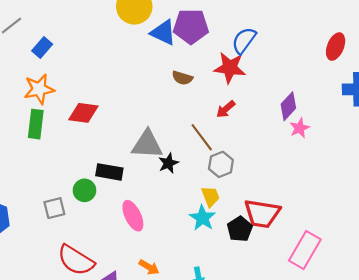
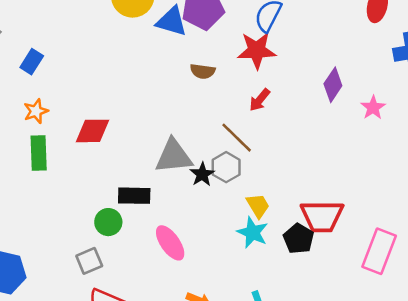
orange star: (39, 89) -> (36, 111), size x0.7
pink star: (300, 128) -> (373, 108), moved
gray hexagon: (221, 164) -> (226, 167), moved
gray square: (54, 208) -> (89, 261), moved

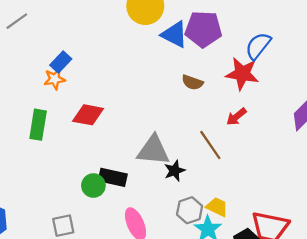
blue rectangle: (32, 62) -> (61, 62), moved
orange star: (36, 111) -> (55, 79), moved
gray hexagon: (226, 167) -> (190, 210), moved
yellow trapezoid: (258, 206) -> (217, 207), turned -45
green circle: (108, 222) -> (93, 186), moved

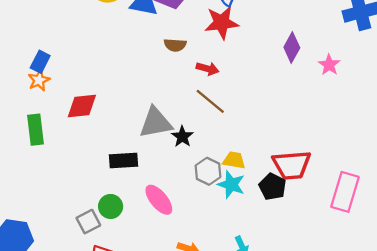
red arrow: (236, 117) -> (208, 69), moved, turned -110
green circle: (93, 186) -> (111, 206), moved

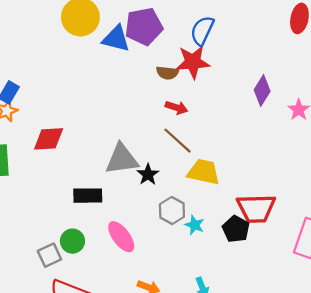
brown semicircle: (175, 45) -> (167, 73), moved
yellow trapezoid: (234, 160) -> (204, 172), moved, size x1.4
cyan star: (231, 185) -> (195, 225), size x0.7

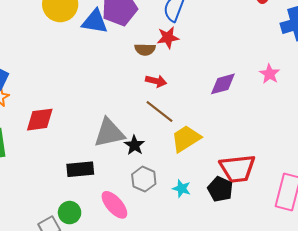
red star: (193, 62) -> (168, 38), size x0.7
purple diamond: (262, 90) -> (223, 84), moved, turned 48
yellow trapezoid: (204, 172) -> (186, 139), turned -40
gray hexagon: (172, 211) -> (144, 179), moved

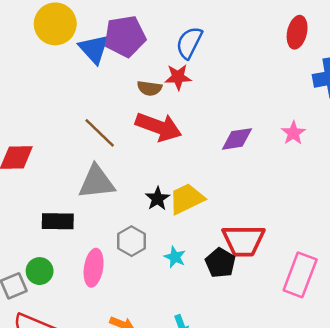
blue triangle: (95, 22) -> (94, 49), turned 32
red arrow: (156, 81) -> (159, 127), size x1.8
brown line: (159, 112) -> (100, 133), moved
black star: (135, 145) -> (158, 199), moved
pink ellipse: (114, 205) -> (94, 268), turned 44

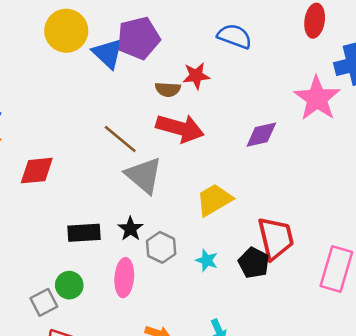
blue semicircle: (189, 43) -> (235, 36), moved, turned 88
pink star: (293, 133) -> (317, 98), moved, size x1.8
gray triangle: (97, 182) -> (144, 175), moved, turned 51
black star: (158, 199) -> (130, 229), moved
red trapezoid: (243, 241) -> (276, 238), turned -99

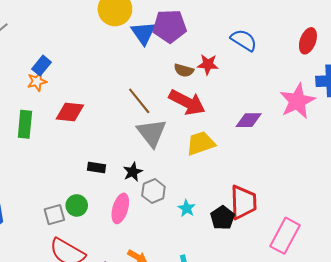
yellow trapezoid: (214, 200) -> (201, 143), moved
black rectangle: (84, 233) -> (96, 167), size x0.7

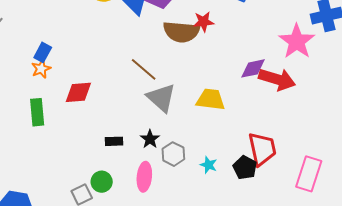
brown semicircle: (184, 70) -> (181, 32), size x1.8
red arrow: (187, 102) -> (277, 79), moved
yellow trapezoid: (201, 143) -> (211, 99), turned 36

